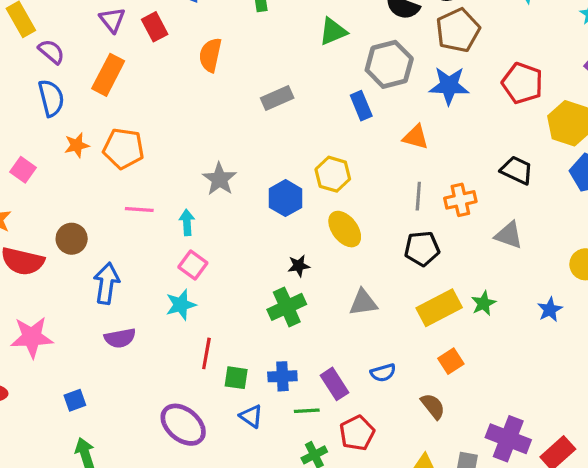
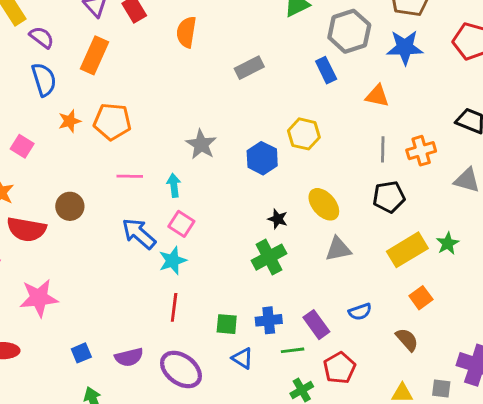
yellow ellipse: (345, 229) -> (324, 204), moved
black star: (299, 266) -> (278, 219), turned 30
blue arrow: (107, 283) -> (139, 234), moved, turned -54
purple semicircle: (120, 338) -> (129, 357), moved
red line: (206, 353) -> (174, 307), moved

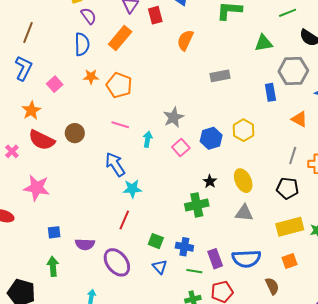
pink square: (181, 224) -> (181, 147), moved
blue semicircle: (360, 312) -> (246, 259), size x1.8

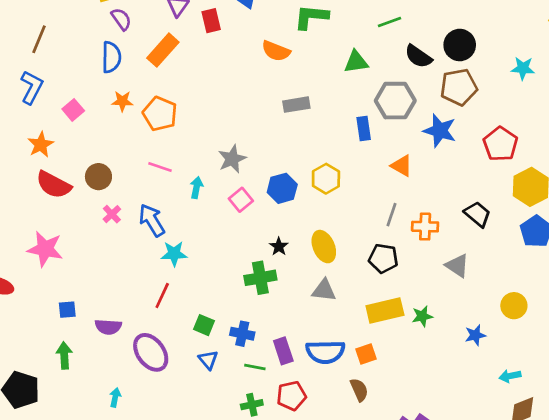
orange semicircle: (185, 40) -> (276, 51), moved, turned -95
pink cross: (12, 151) -> (112, 214), moved
orange square: (289, 261) -> (366, 354), moved

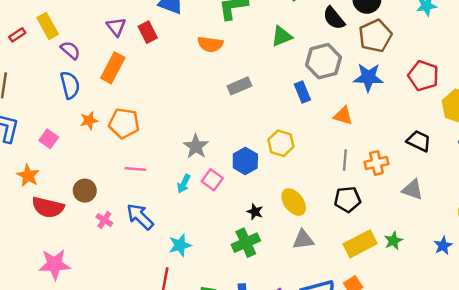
black semicircle: (418, 56) -> (334, 18), turned 30
cyan arrow: (196, 188) -> (184, 184), moved, turned -150
cyan star: (174, 254) -> (180, 245), moved

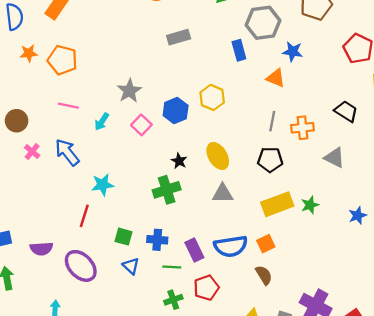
blue star: (368, 77) -> (293, 52), moved, size x0.7
cyan arrow: (184, 184) -> (102, 122), moved

